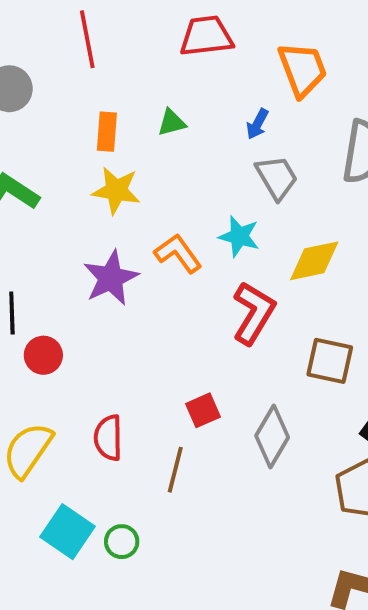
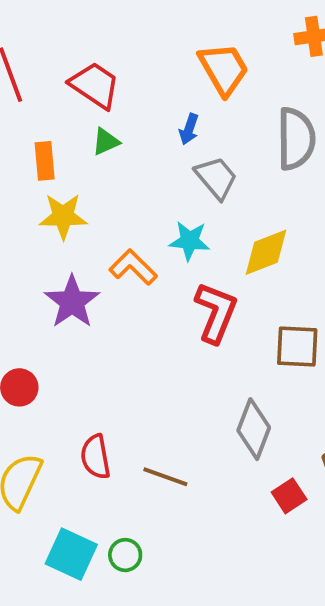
red trapezoid: (206, 36) -> (95, 85), moved, turned 50
red square: (203, 410) -> (289, 496), moved
brown line: (175, 470) -> (165, 477), turned -75

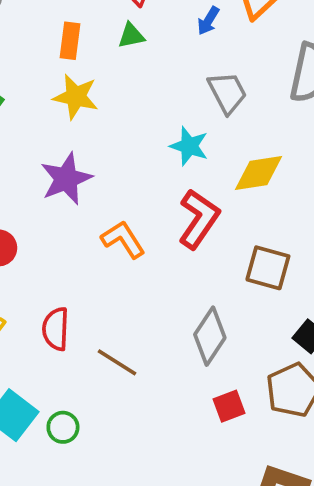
blue arrow: (189, 129) -> (208, 21), moved
orange L-shape: (133, 267) -> (123, 239), moved

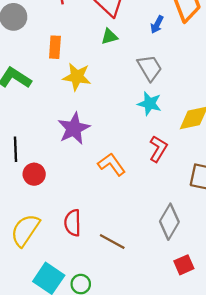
orange rectangle: (70, 41) -> (55, 47), moved
gray trapezoid: (227, 93) -> (150, 68), moved
red L-shape: (199, 219) -> (158, 149), size x0.7

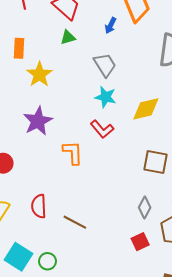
yellow star: (77, 77) -> (39, 74), turned 30
red L-shape: (158, 149) -> (102, 129), moved, turned 110
orange L-shape: (112, 164) -> (73, 153), turned 35
gray diamond: (169, 222) -> (145, 207), moved, size x0.7

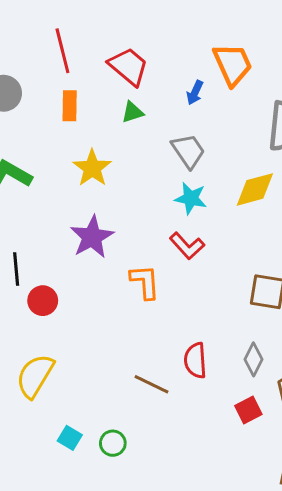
orange rectangle: (19, 48) -> (70, 106), moved
yellow diamond: (146, 109) -> (255, 189), moved
red semicircle: (39, 206) -> (195, 360), moved
cyan square: (19, 257) -> (70, 438), size x0.6

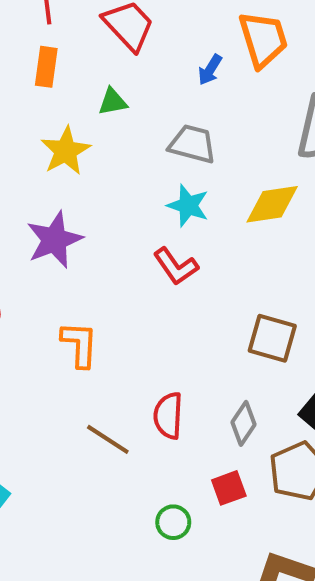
green triangle: (132, 112) -> (113, 102), moved
gray trapezoid: (188, 151) -> (192, 144), turned -48
orange L-shape: (145, 282) -> (80, 344), moved
green circle: (113, 443) -> (173, 522), moved

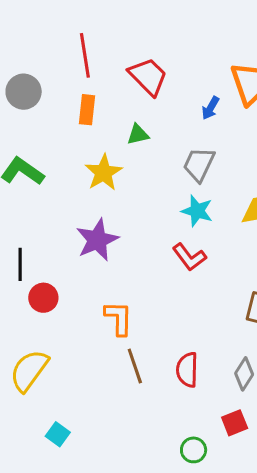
gray trapezoid: (192, 144) -> (199, 164), turned -78
brown line: (108, 439) -> (135, 366), moved, turned 40

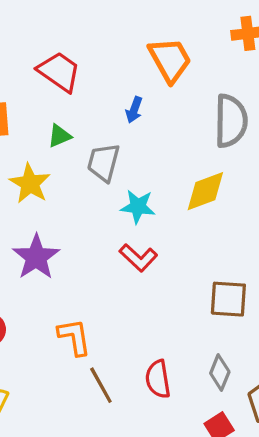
blue arrow: (210, 108) -> (134, 110), moved
gray trapezoid: (199, 164) -> (103, 162), moved

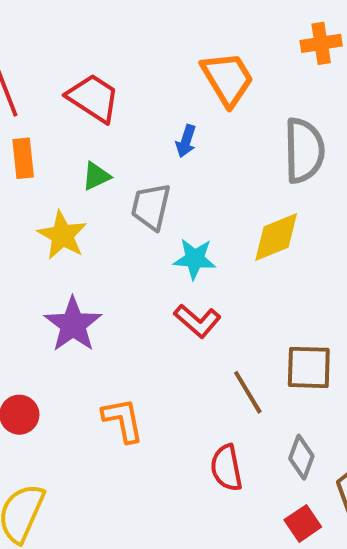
brown line: (101, 385) -> (248, 392), moved

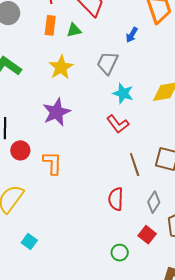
green triangle: (96, 176) -> (74, 30), moved
orange L-shape: (123, 420) -> (52, 163), moved
red square: (303, 523) -> (147, 235), turned -30

